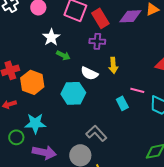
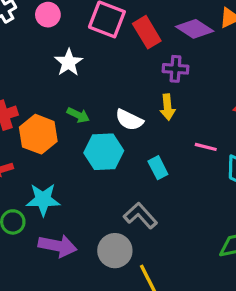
purple diamond: (130, 16) -> (195, 29), turned 35
purple cross: (97, 41) -> (175, 69), moved
green arrow: (63, 55) -> (78, 115), moved
cyan rectangle: (122, 103) -> (158, 168), moved

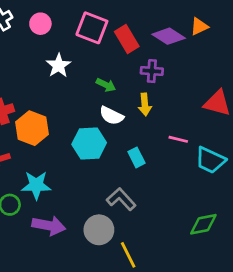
green arrow: (78, 115) -> (106, 85), moved

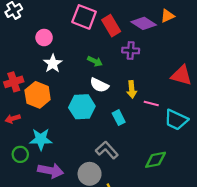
pink circle: (40, 24) -> (44, 38), moved
white star: (59, 65) -> (53, 63), moved
yellow arrow: (145, 104) -> (132, 89), moved
green diamond: (203, 224) -> (156, 160), moved

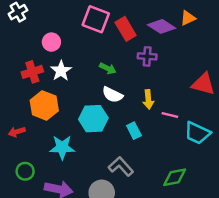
red cross: (14, 82) -> (32, 72), moved
cyan star: (41, 139) -> (62, 147), moved

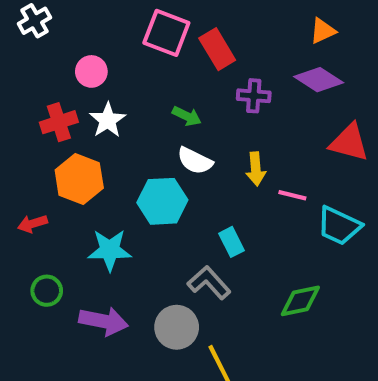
purple diamond: (161, 26) -> (319, 80), moved
cyan rectangle: (134, 131) -> (231, 242), moved

